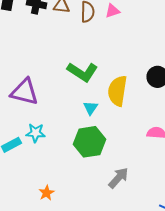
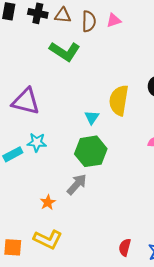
green L-shape: (82, 72) -> (65, 51), moved
gray arrow: (118, 178) -> (77, 184), moved

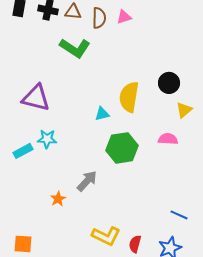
cyan triangle: (92, 117) -> (102, 114), turned 42
green hexagon: (91, 151) -> (122, 148), moved
yellow L-shape: (48, 239) -> (106, 236), moved

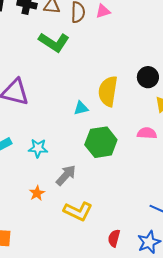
cyan star: (47, 139) -> (38, 148), moved
yellow L-shape: (106, 236) -> (78, 211), moved

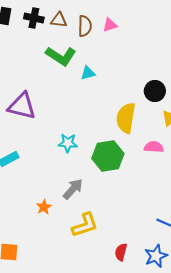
yellow semicircle: (108, 91) -> (126, 118), moved
cyan triangle: (81, 108) -> (88, 73), moved
cyan star: (38, 148) -> (68, 143), moved
yellow L-shape: (78, 211) -> (85, 225), turned -44

